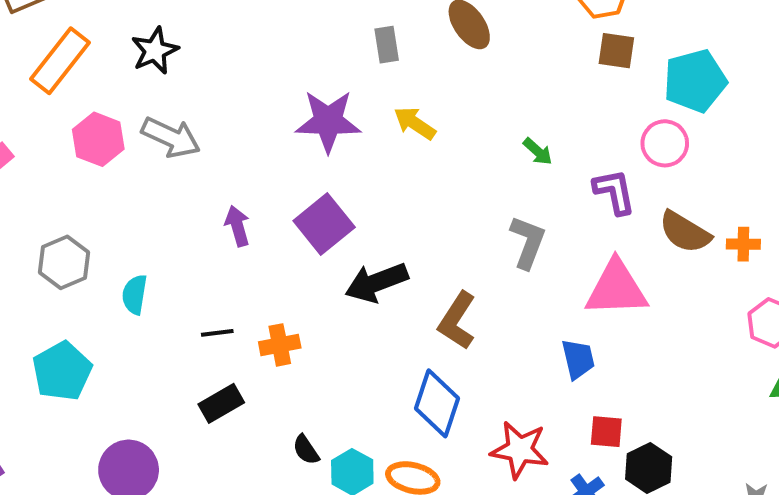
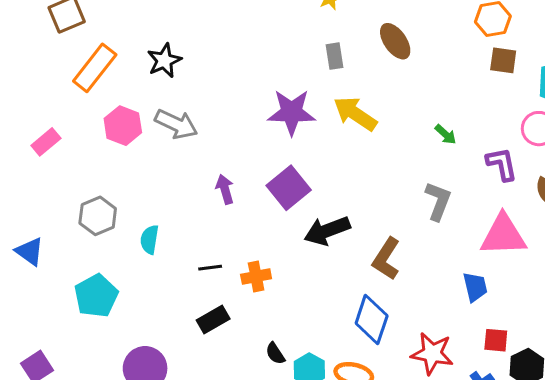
yellow arrow: (415, 123) -> (355, 114), size x1.4

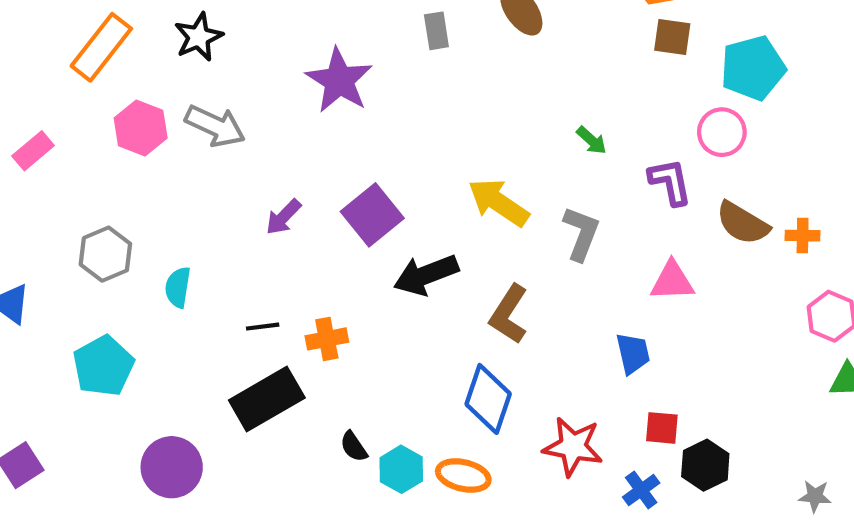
purple star: (292, 112) -> (339, 80), moved, turned 30
yellow arrow: (355, 114) -> (498, 202), moved
purple arrow: (225, 189) -> (283, 217), turned -120
pink triangle: (503, 235) -> (672, 281), size x0.7
black rectangle: (213, 319) -> (267, 399), size x1.6

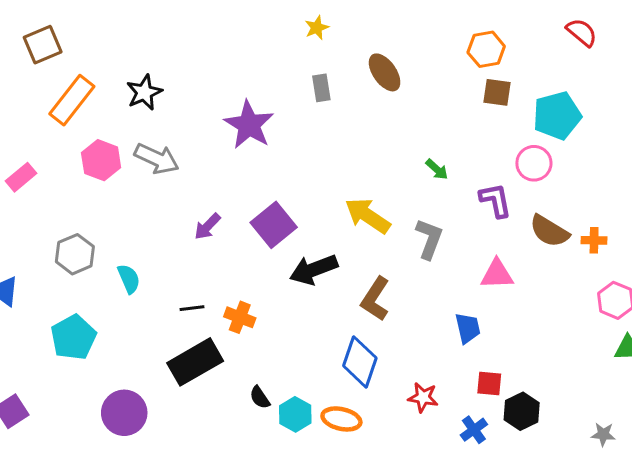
cyan semicircle: (178, 287) -> (129, 279), turned 148
orange cross: (327, 339) -> (240, 317), turned 32
red star: (573, 447) -> (423, 397), size x0.7

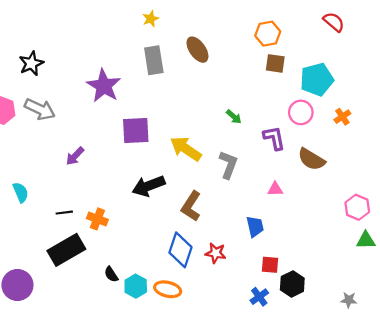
gray rectangle: (321, 88) -> (154, 60), size x1.5
purple square: (274, 225) -> (136, 131), moved, turned 36
orange cross: (594, 240) -> (342, 117), moved, turned -35
pink triangle: (497, 274) -> (275, 189), size x0.7
red star: (423, 397) -> (216, 253), moved

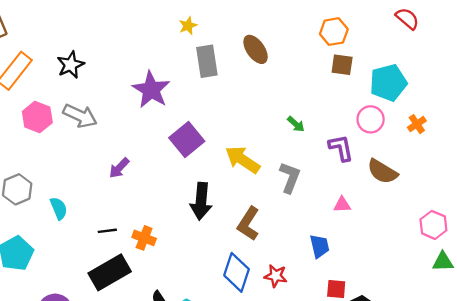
yellow star: (151, 19) -> (188, 26), moved
purple square: (136, 131) -> (187, 140), turned -36
black arrow: (148, 186) -> (201, 201), turned -64

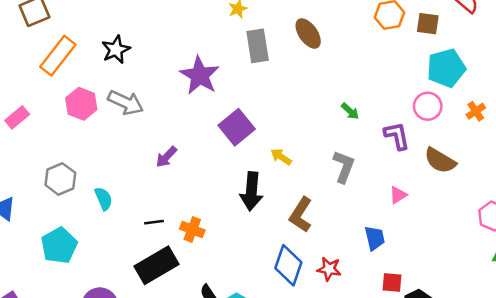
brown square: (342, 65) -> (428, 24), moved
yellow arrow: (242, 160) -> (281, 157), moved, size x0.6
pink triangle: (342, 205) -> (398, 195), turned -30

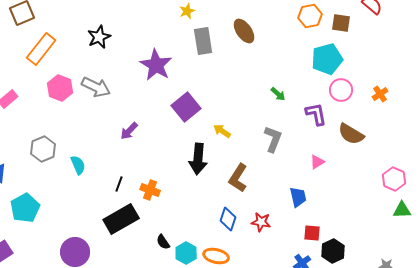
black star: (116, 50) -> (99, 37), moved
cyan pentagon: (446, 68) -> (327, 59), moved
black line: (154, 222) -> (119, 184), turned -63
cyan pentagon: (59, 246) -> (25, 208), moved
blue diamond: (288, 265) -> (228, 219), size x0.7

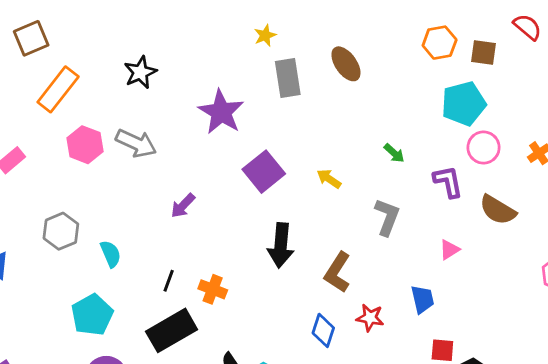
yellow arrow: (222, 131) -> (329, 179), moved
cyan pentagon: (25, 208) -> (92, 315), moved
red star: (261, 222) -> (370, 318), moved

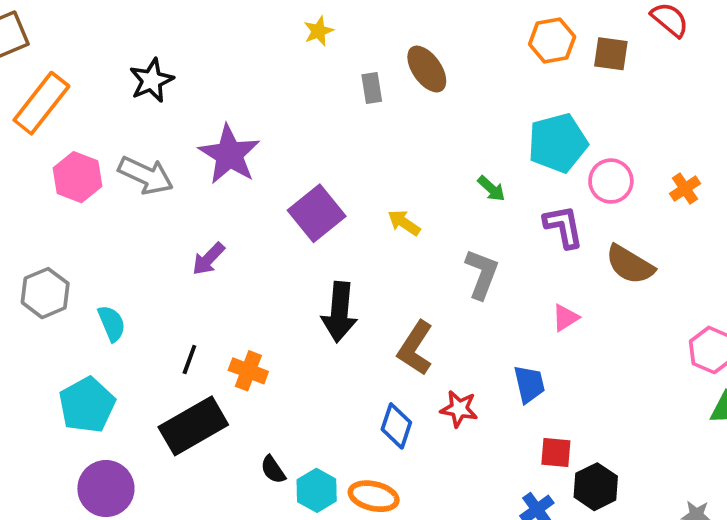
gray rectangle: (288, 78) -> (372, 88), moved, size x0.6
cyan pentagon: (464, 104) -> (558, 143), moved
purple star: (221, 112) -> (229, 154), moved

